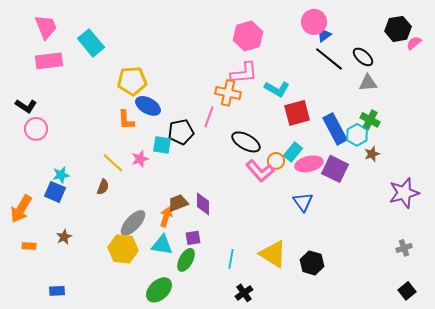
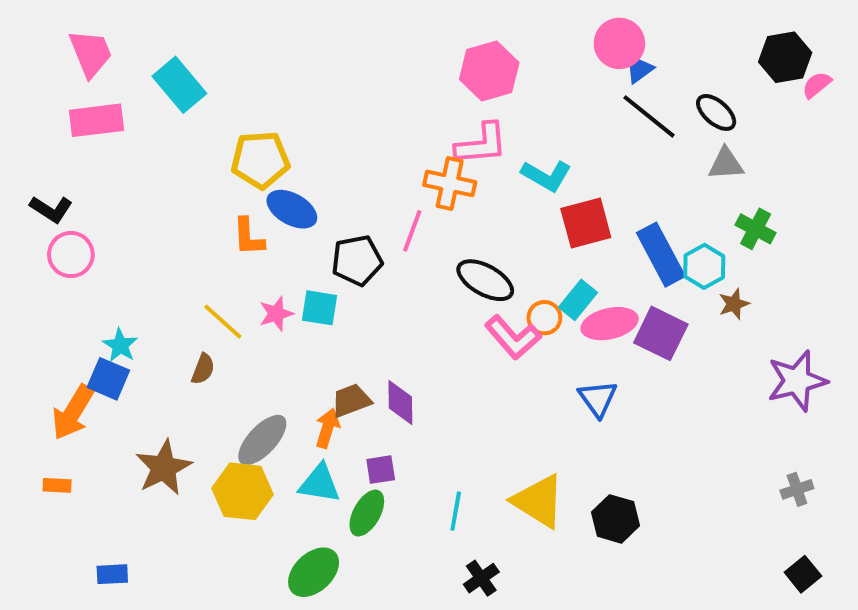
green cross: (370, 120) -> (756, 229), moved
cyan square: (162, 145) -> (319, 308), moved
cyan star: (61, 175) -> (120, 345), turned -30
orange arrow: (21, 209) -> (73, 412), moved
brown star: (64, 237) -> (164, 468), moved, size x1.8

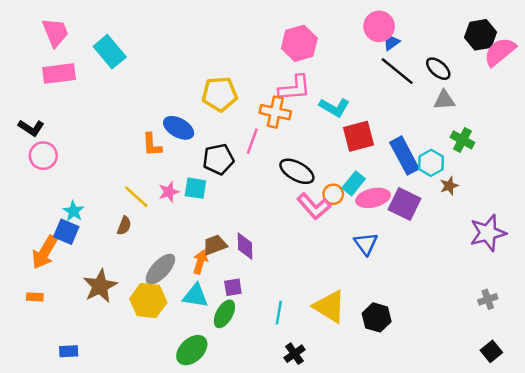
pink semicircle: (817, 85) -> (500, 52), size x1.8
yellow pentagon: (260, 160) -> (220, 94), moved

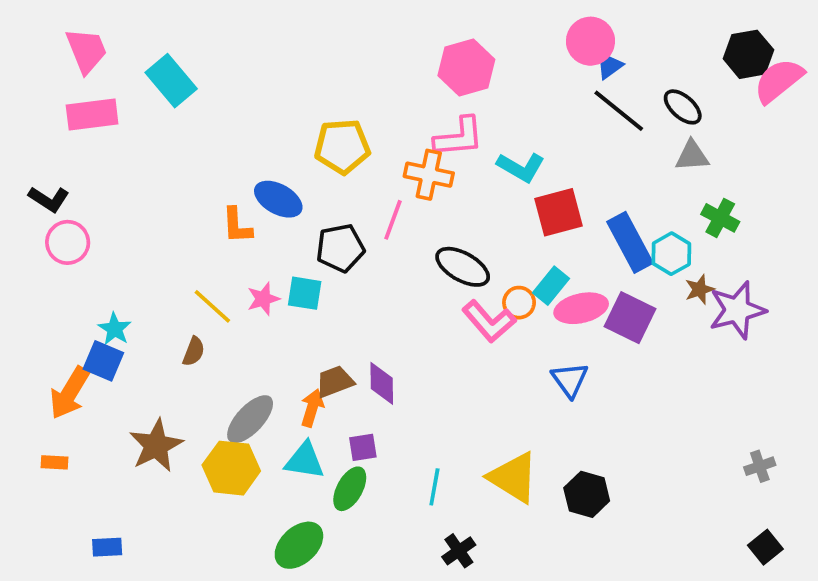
purple star: (488, 233) -> (737, 310), moved

